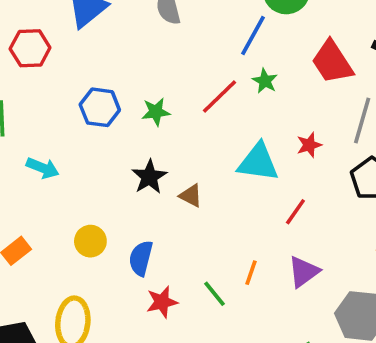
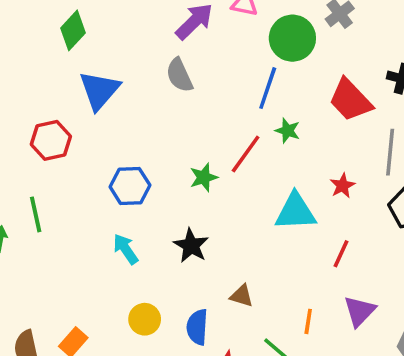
green star: (156, 112) -> (204, 177), moved
cyan arrow: (43, 168) -> (126, 249), moved, turned -136
brown triangle: (191, 196) -> (242, 296), moved

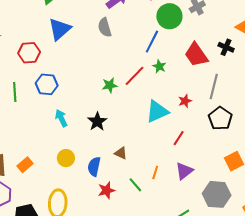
blue hexagon: (130, 186) -> (47, 84), moved
cyan triangle: (295, 212) -> (157, 111), turned -30

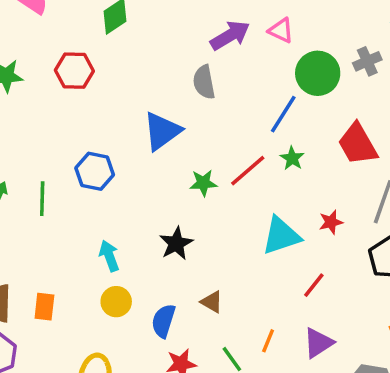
blue triangle: (60, 29) -> (162, 131), moved
red hexagon: (29, 53) -> (74, 71), moved
green line: (15, 92) -> (42, 199), moved
cyan arrow: (61, 118) -> (109, 256), moved
orange rectangle: (25, 165) -> (44, 307), turned -49

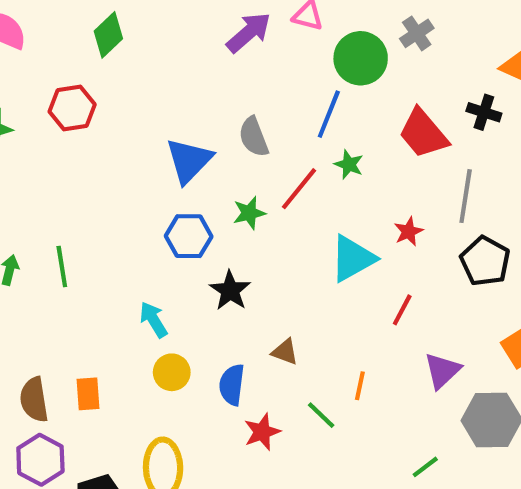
gray semicircle: (204, 82) -> (254, 137), moved
blue hexagon: (95, 171) -> (189, 236), moved
purple triangle: (318, 343) -> (442, 371), moved

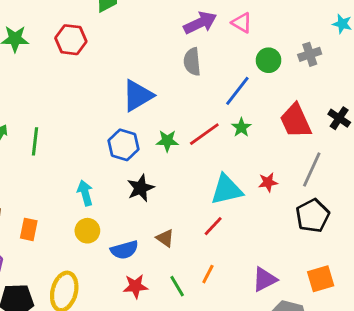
green circle: (361, 58) -> (269, 60), size x0.7
gray semicircle: (254, 137) -> (192, 62), moved
red line: (402, 310) -> (213, 226), moved
blue semicircle: (232, 385) -> (124, 250), turned -128

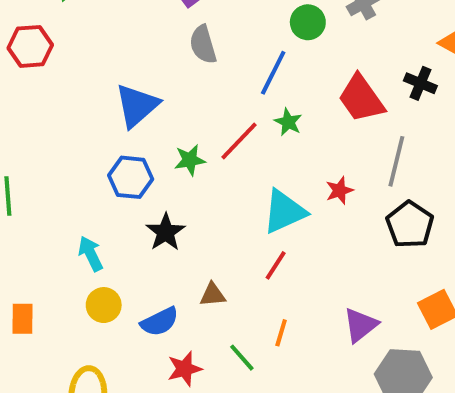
brown triangle: (165, 238) -> (213, 295), turned -30

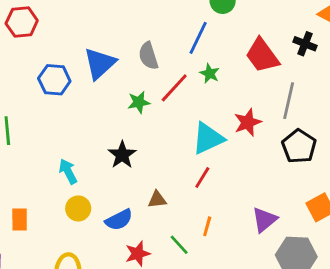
gray semicircle: (203, 45) -> (148, 56), moved
blue hexagon: (131, 177) -> (54, 80), moved
red star: (339, 190) -> (248, 122), size x1.4

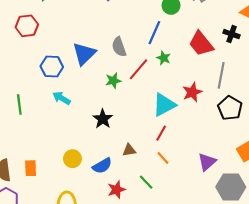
cyan arrow: (68, 171) -> (62, 98), moved, turned -30
orange line: (207, 226) -> (163, 158), moved, turned -56

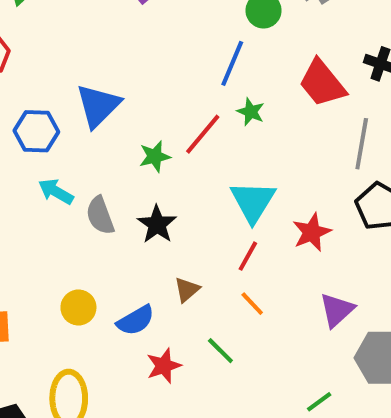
gray semicircle: (119, 47) -> (100, 215), moved
red star: (192, 92) -> (312, 232), moved
cyan triangle: (164, 105) -> (253, 202), turned -30
black star: (103, 119) -> (157, 224), moved
brown triangle: (129, 150) -> (187, 290), turned -32

